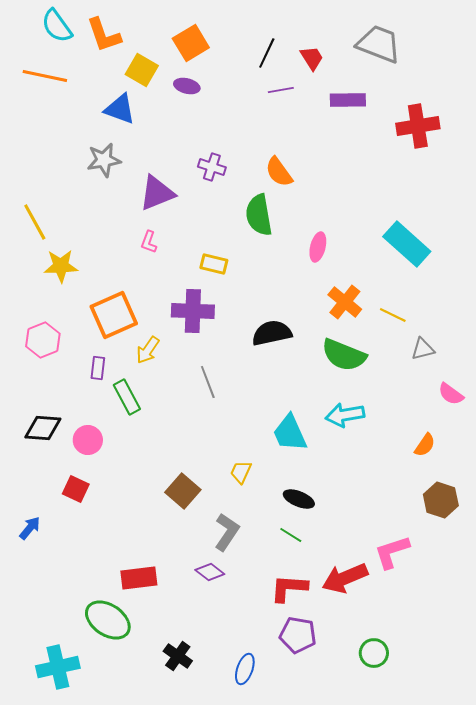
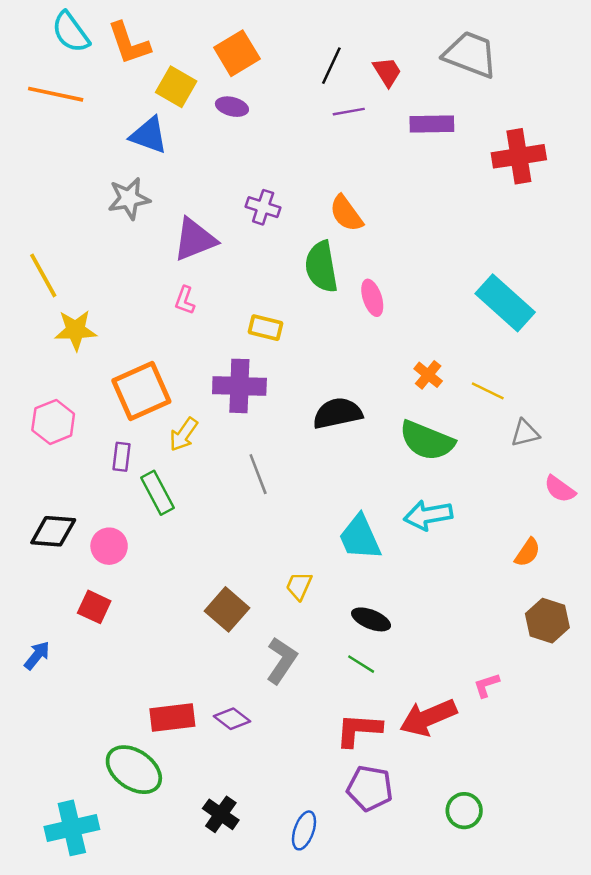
pink ellipse: (318, 247) -> (372, 298), moved, turned -32
orange cross: (345, 302) -> (428, 375), size x0.7
pink L-shape: (392, 552) -> (487, 685), size x0.6
purple diamond: (210, 572) -> (232, 719), moved

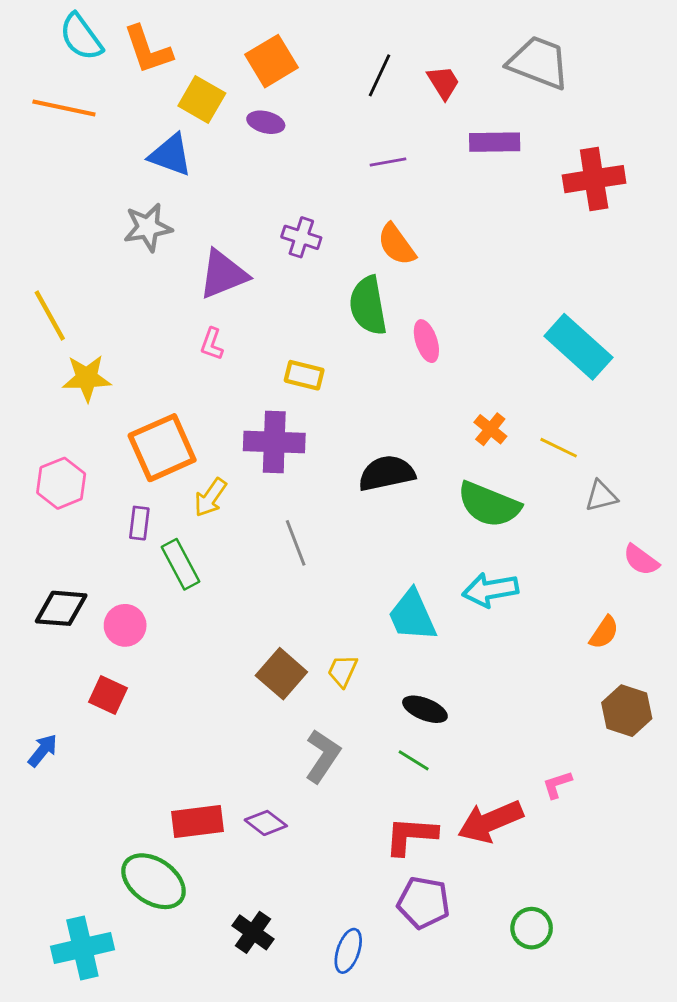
purple line: (349, 112) -> (388, 162), moved
brown square: (227, 609) -> (281, 674), moved

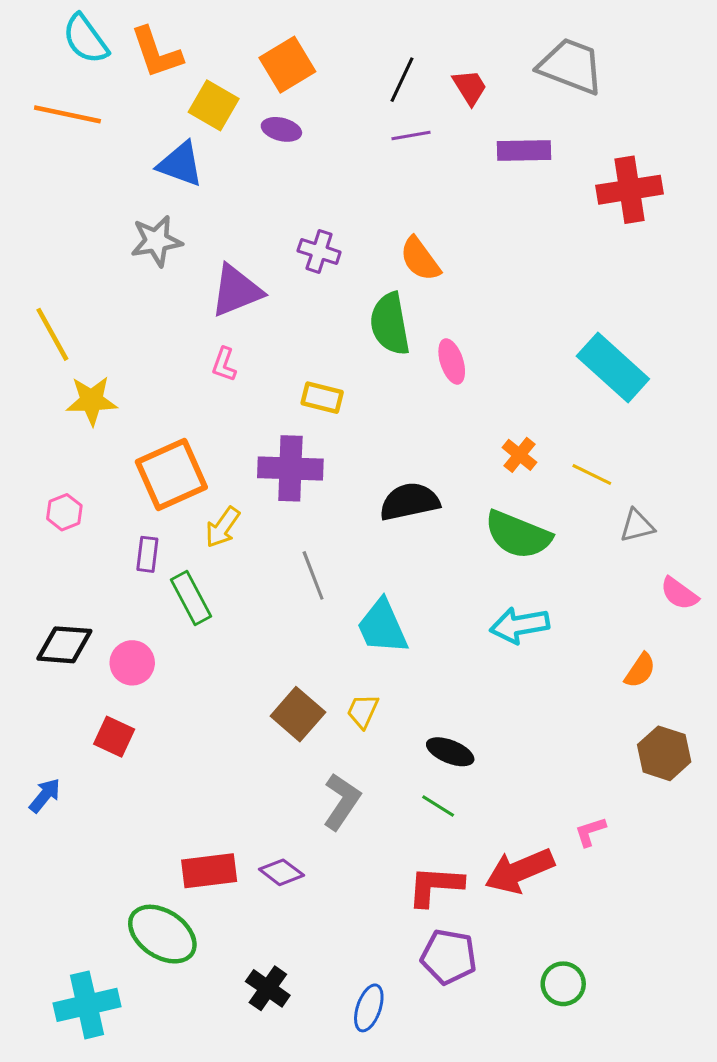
purple line: (388, 162) -> (411, 135), moved
pink hexagon: (61, 483) -> (64, 512), size x0.7
cyan trapezoid: (412, 615) -> (382, 627), moved

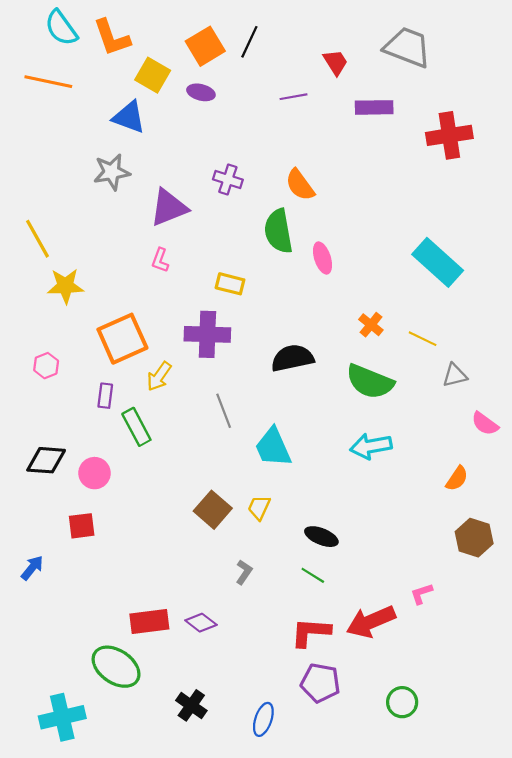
black line: (402, 80) -> (249, 42), moved
red square: (114, 737) -> (82, 526), turned -32
gray L-shape: (342, 801) -> (244, 572), size x0.6

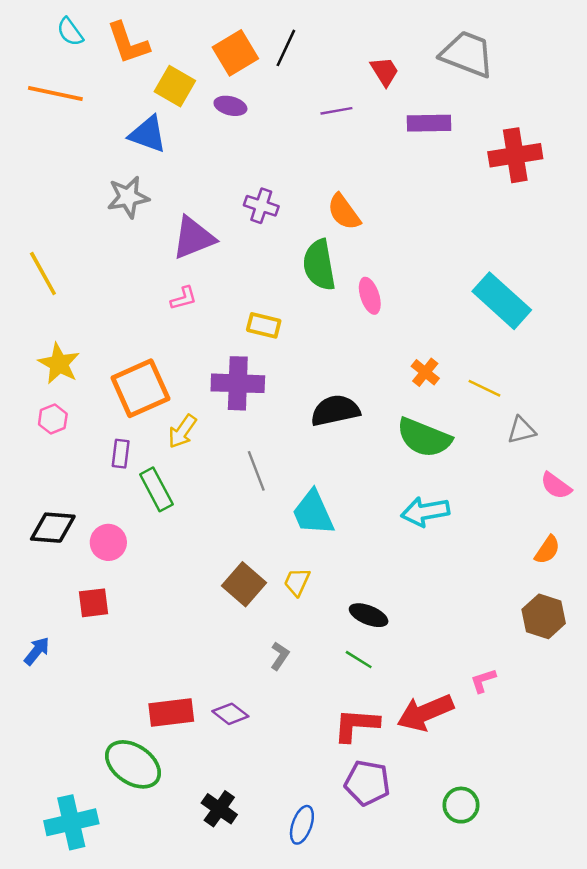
cyan semicircle: (61, 28) -> (70, 32), size x0.7
pink L-shape: (160, 260) -> (184, 298), turned -125
yellow star: (65, 286) -> (59, 364), moved, turned 30
orange semicircle: (457, 478) -> (547, 550), moved

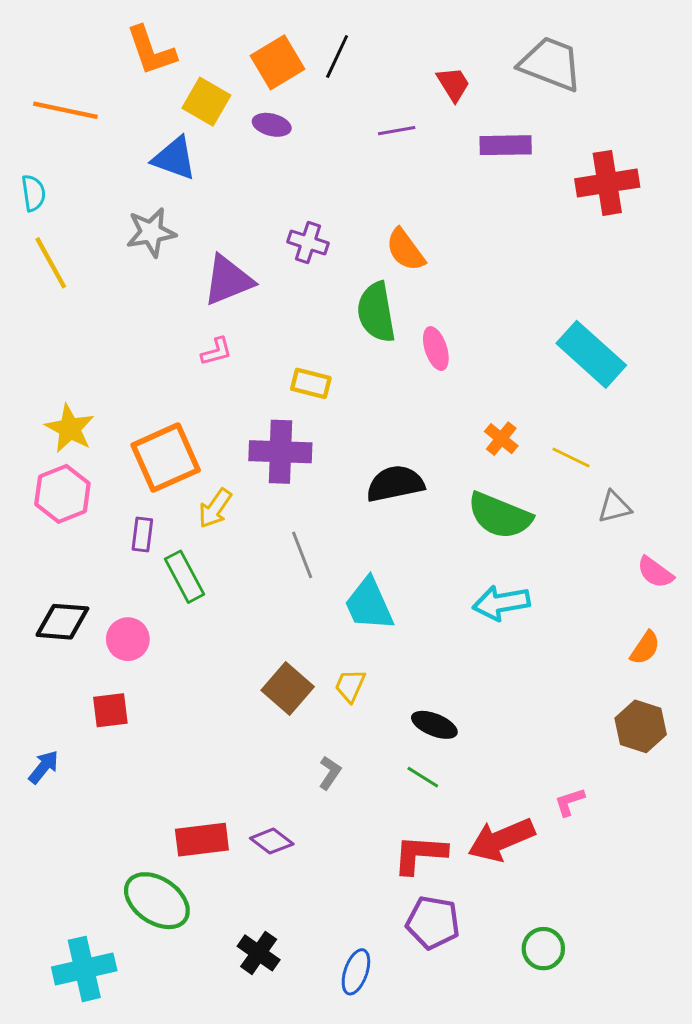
cyan semicircle: (70, 32) -> (33, 193), moved, turned -152
yellow line: (43, 274) -> (51, 263), moved
pink hexagon: (53, 419) -> (62, 494), size x1.6

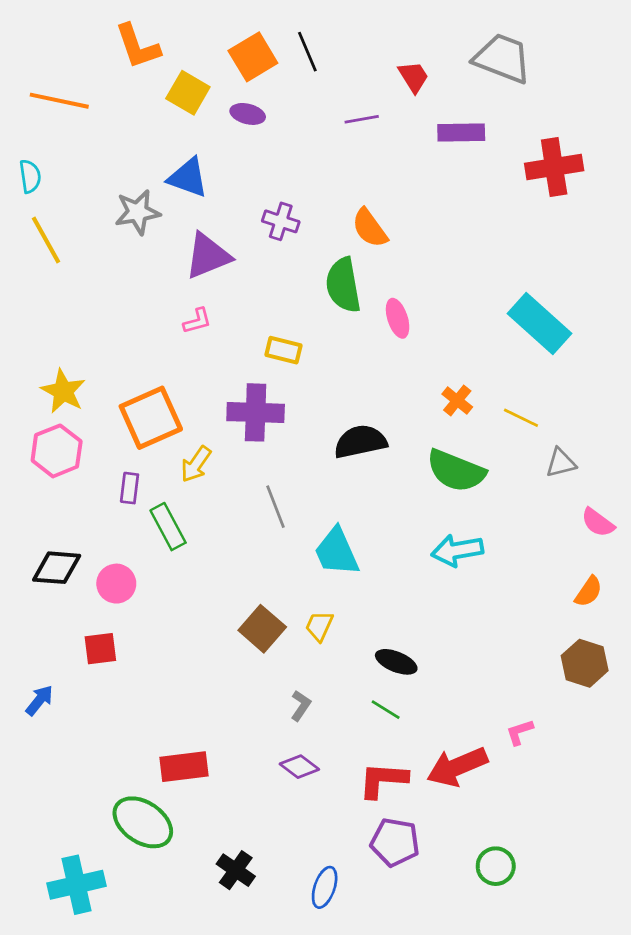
black line: (337, 57) -> (307, 52), turned -48
blue triangle: (174, 158) -> (188, 178), moved
purple diamond: (272, 841) -> (299, 767), moved

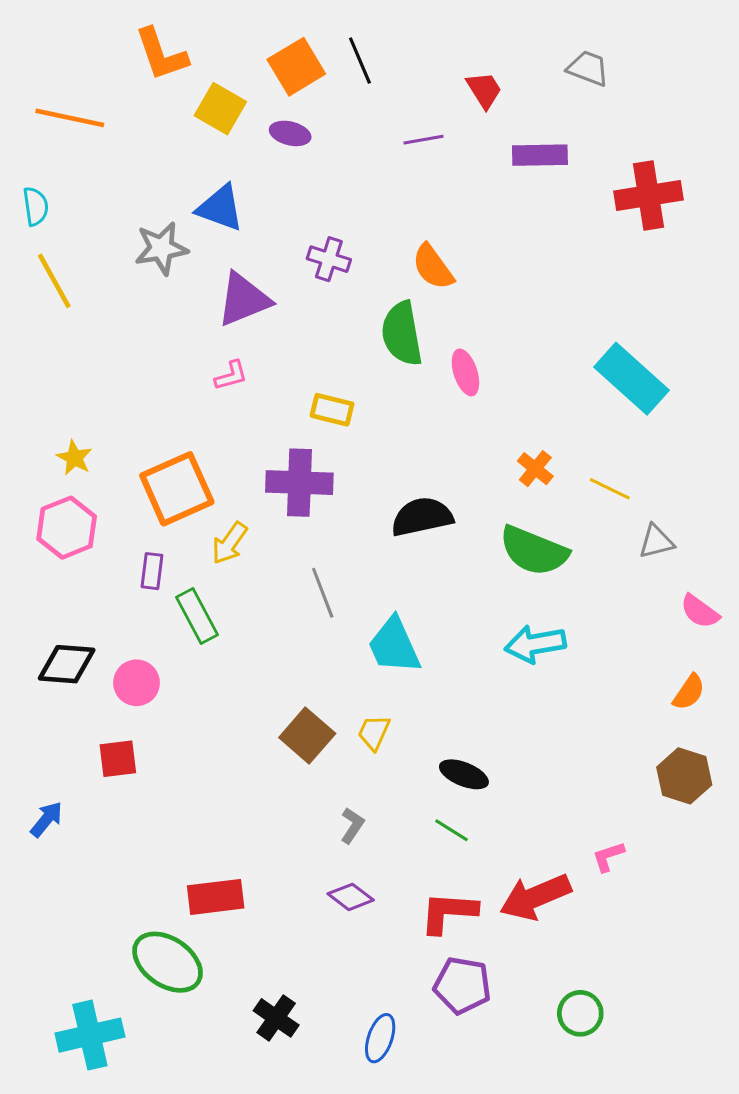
gray trapezoid: (502, 58) -> (588, 68), size x0.6
yellow star: (63, 391) -> (74, 458), size x0.7

